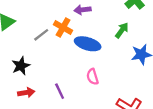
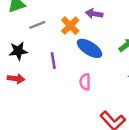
gray line: (41, 35) -> (37, 25), moved
purple line: (60, 91) -> (53, 61), moved

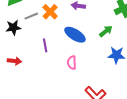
orange cross: (70, 26) -> (50, 12), moved
black star: (18, 51) -> (13, 27), moved

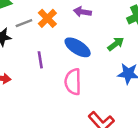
pink semicircle: (72, 63) -> (73, 82), size x1.5

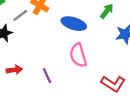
purple line: (40, 60) -> (47, 76), moved

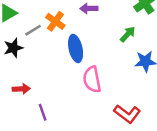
blue ellipse: (74, 24) -> (76, 48), moved, turned 55
purple line: (47, 76) -> (43, 112), moved

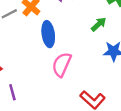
pink semicircle: (92, 79) -> (62, 65), turned 30

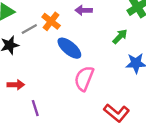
blue ellipse: (48, 34) -> (69, 48), turned -40

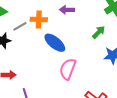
orange cross: (51, 21) -> (39, 20), turned -35

